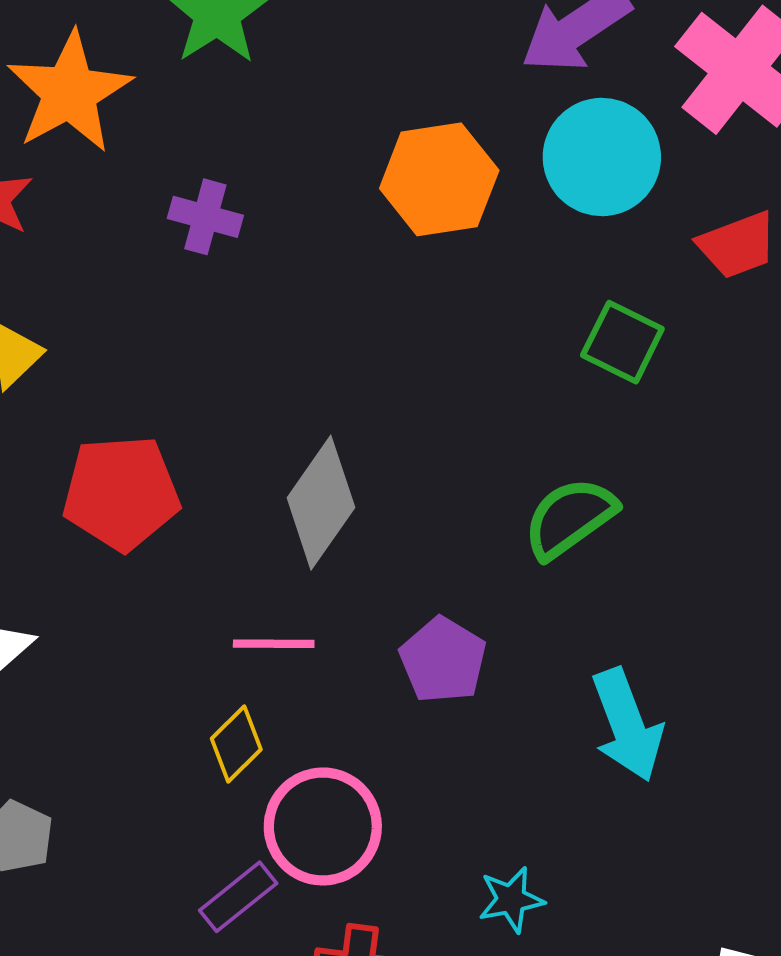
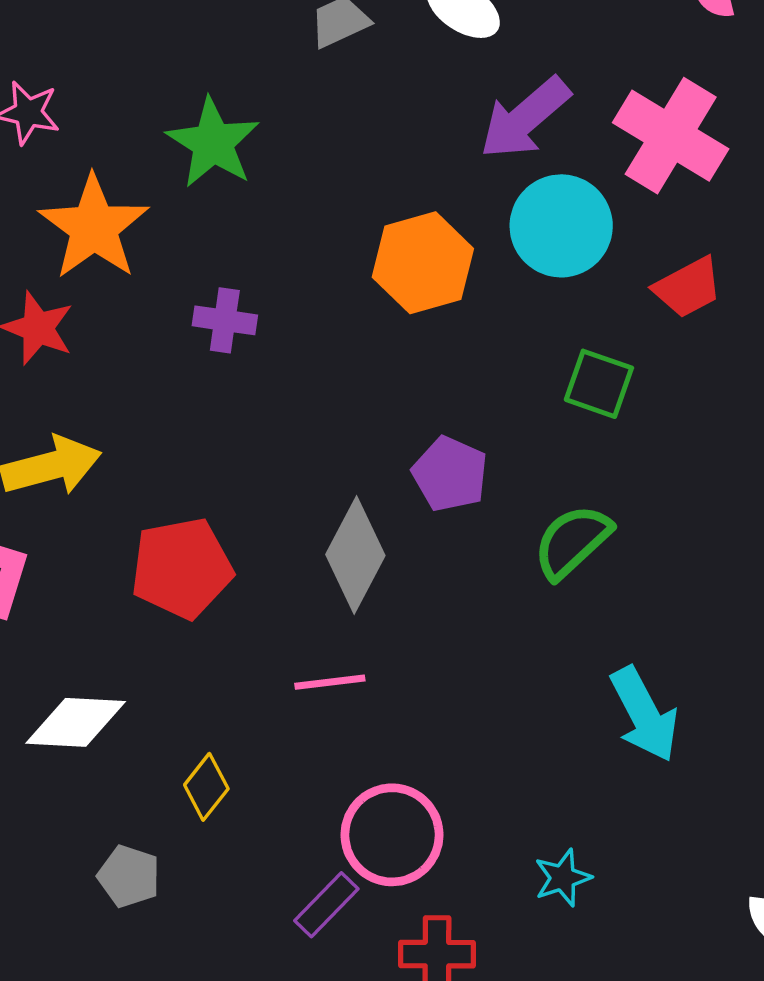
purple pentagon: (443, 660) -> (450, 474), moved
yellow diamond: (236, 744) -> (206, 787), moved

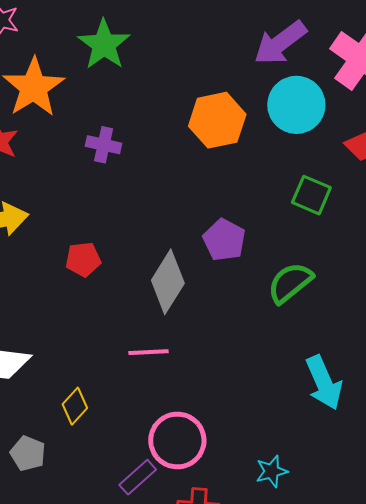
red pentagon: (182, 568) -> (83, 259), moved, size x0.6

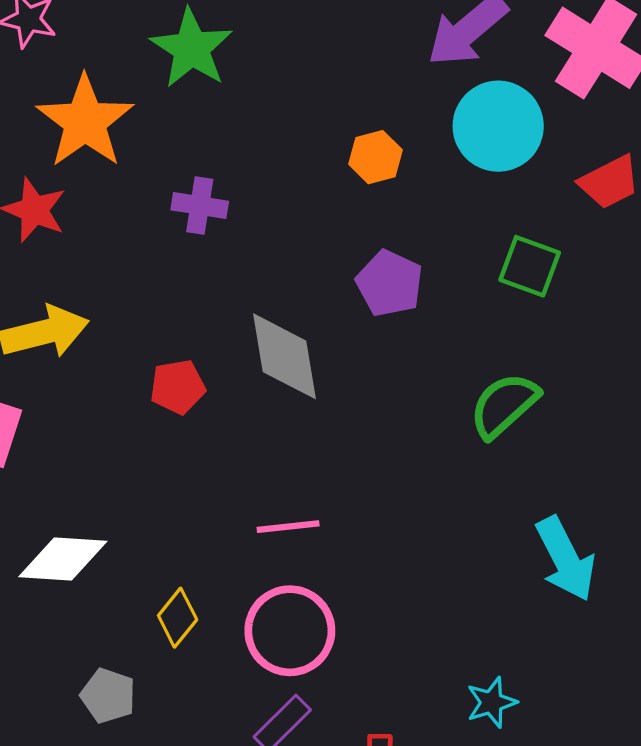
orange hexagon: (217, 120) -> (376, 157), size x0.6
purple pentagon: (224, 240) -> (389, 283), moved
gray diamond: (168, 282) -> (285, 356), moved, turned -38
pink circle: (177, 440) -> (290, 631), moved

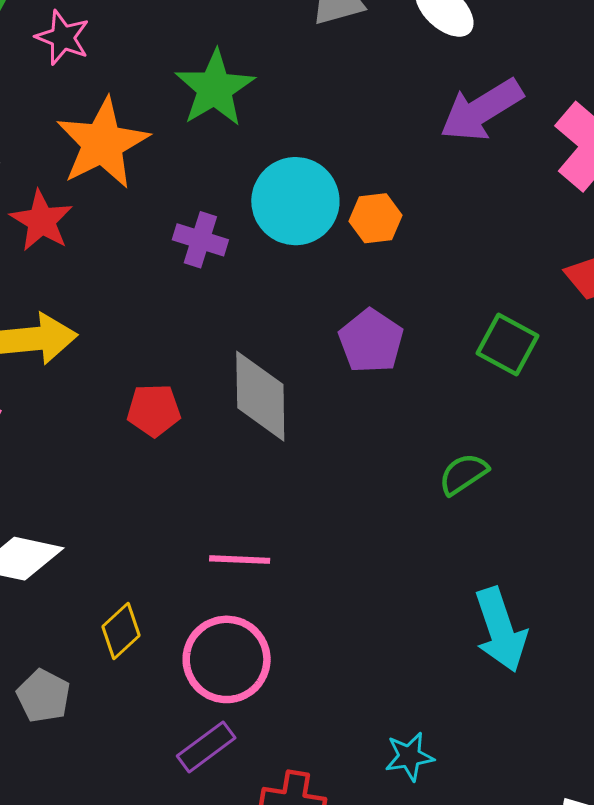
cyan circle: (498, 126) -> (295, 201), moved
green semicircle: (504, 405) -> (463, 474), size x0.7

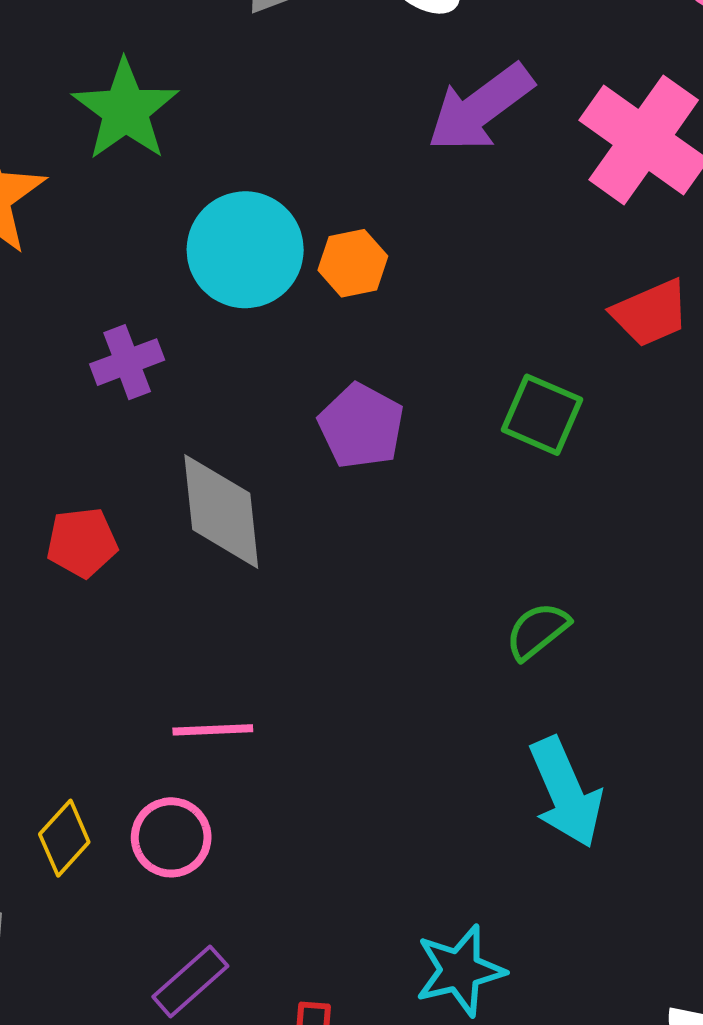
purple cross: (200, 240) -> (127, 362), moved, turned -33
green semicircle: (463, 474) -> (537, 631), moved
pink circle: (227, 659) -> (171, 837), moved, size x0.7
cyan star: (409, 757) -> (460, 971), size x1.4

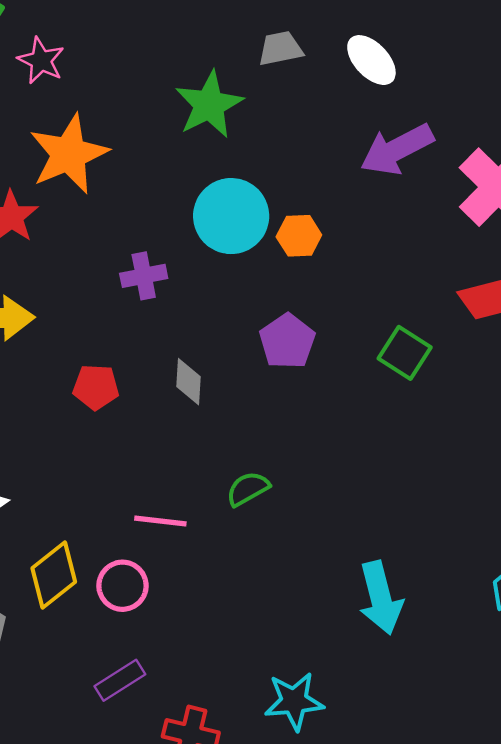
green star: (125, 110) -> (209, 105), moved
gray diamond: (221, 511) -> (189, 382), size x0.6
green semicircle: (537, 631) -> (248, 489), moved
yellow diamond: (64, 838) -> (54, 575), size x1.4

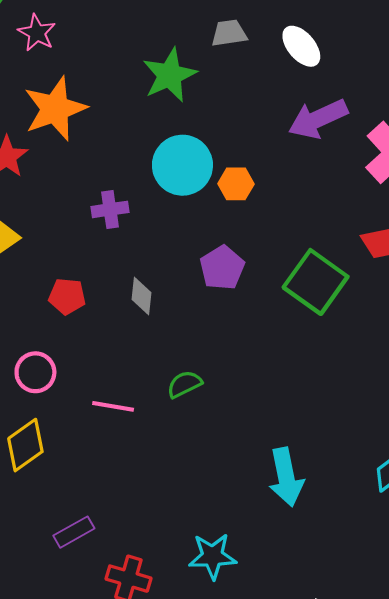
green square: (405, 353) -> (316, 282), size x1.5
pink circle: (122, 586) -> (35, 372), moved

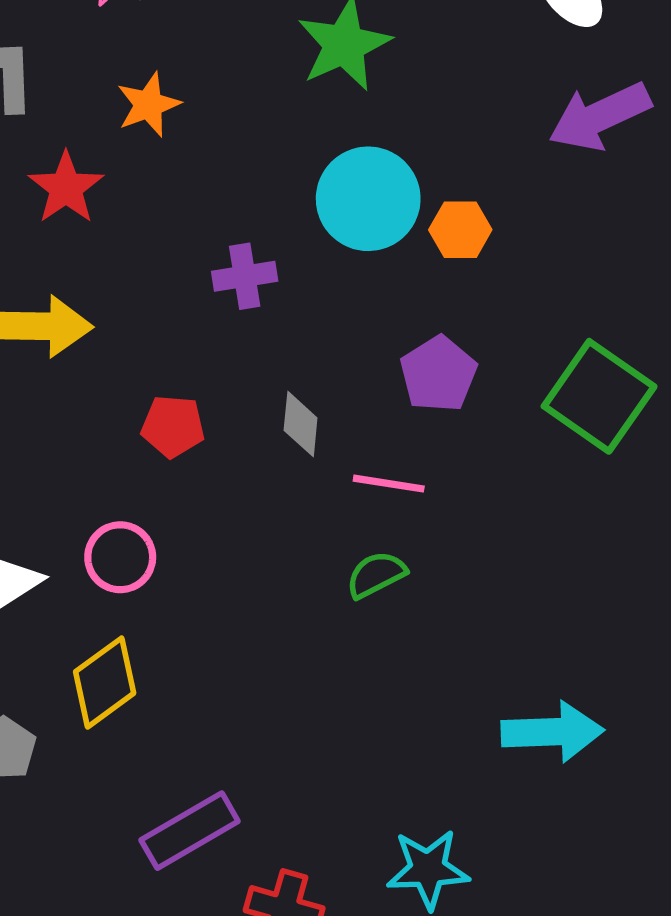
orange star: (55, 109) -> (148, 105), size x0.6
pink line: (113, 406) -> (389, 484), moved
cyan arrow: (286, 477) -> (552, 732), turned -80
purple rectangle: (74, 532) -> (190, 831), size x1.4

